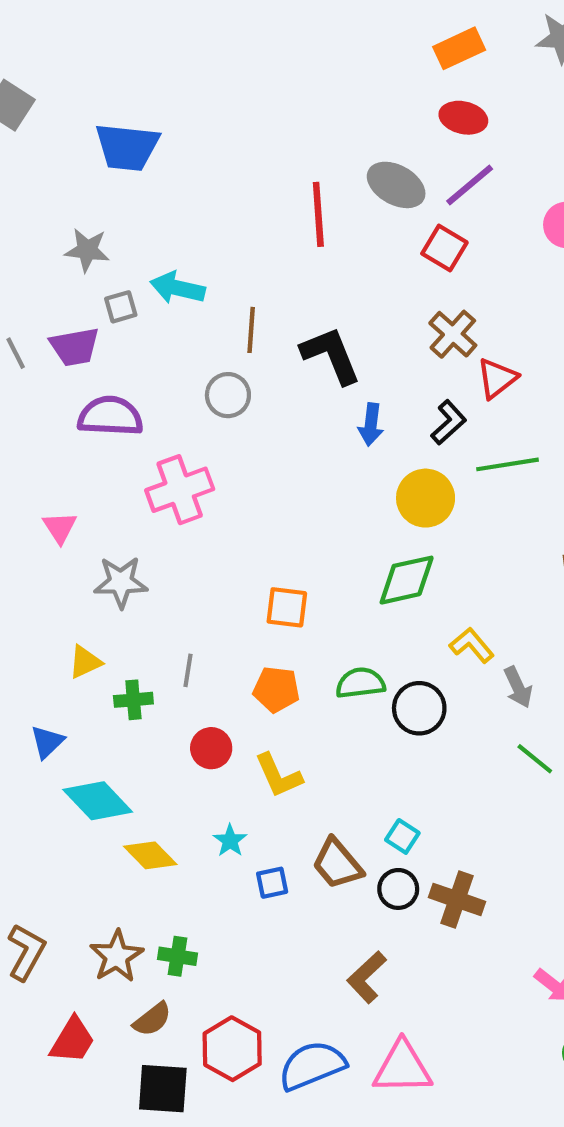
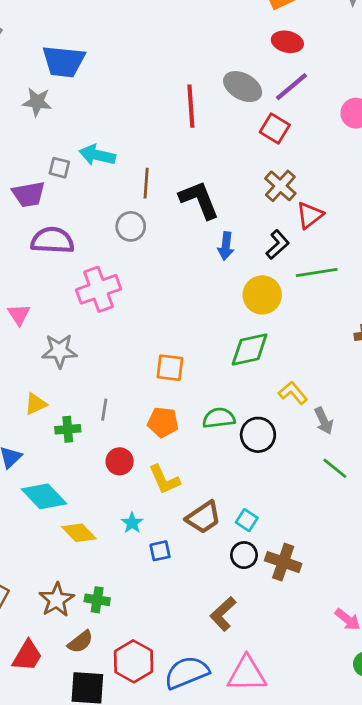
gray star: (87, 250) -> (37, 102), moved
gray square: (121, 307) -> (59, 168), turned 30
brown trapezoid: (337, 864) -> (203, 517), moved, turned -84

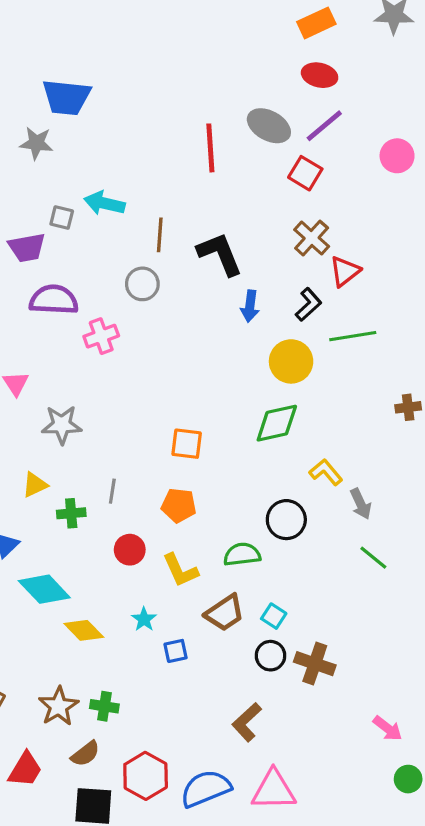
pink cross: (99, 289) -> (101, 336), moved, size x0.7
green semicircle: (219, 418) -> (242, 554), moved

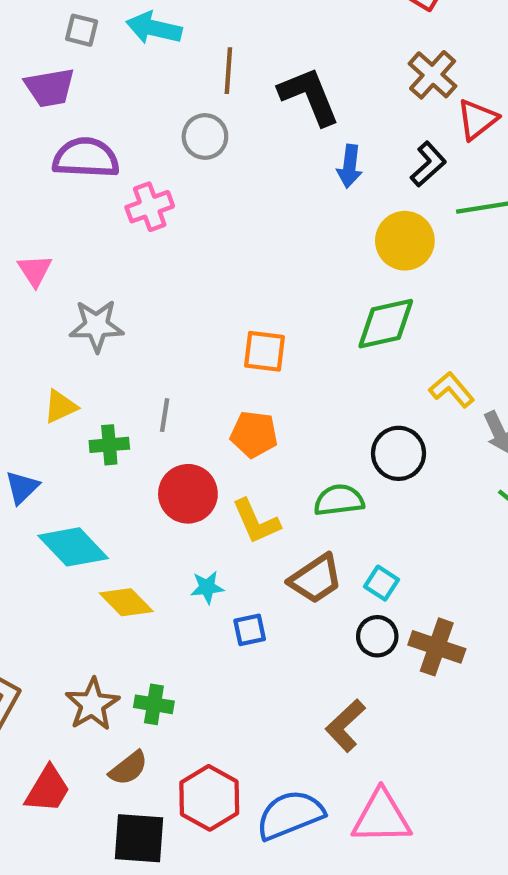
gray square: (62, 217) -> (82, 30), moved
red circle: (130, 550) -> (188, 494), size x1.4
cyan star: (144, 619) -> (207, 587), turned 30

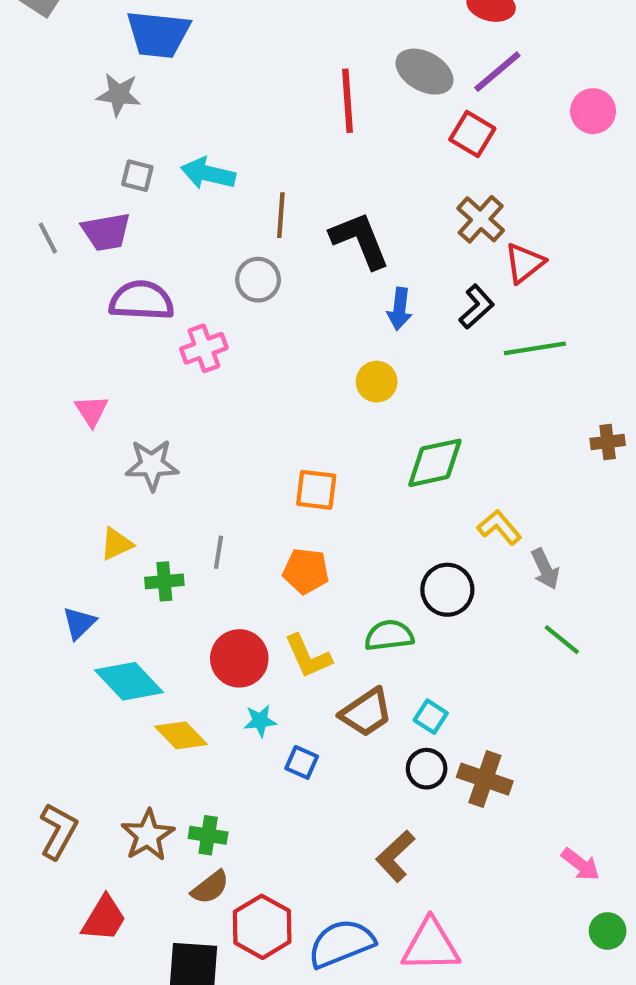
yellow circle: (405, 241) -> (377, 382), moved, size x0.7
red circle: (188, 494) -> (239, 658), moved
blue square: (250, 630) -> (302, 762), turned 36
brown semicircle: (128, 768) -> (210, 887), moved

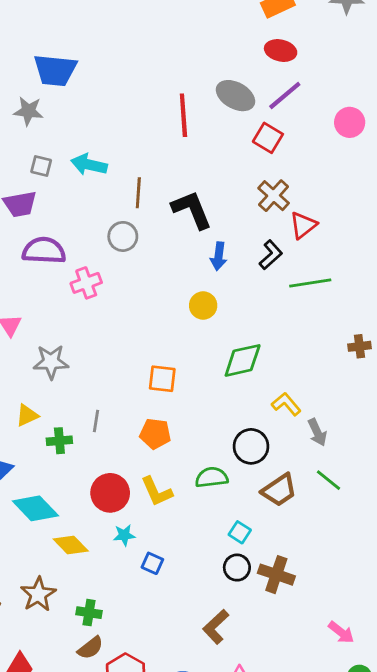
brown trapezoid: (366, 712) -> (279, 490), moved
brown star: (148, 835) -> (38, 594), moved

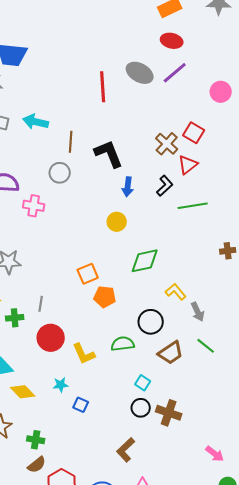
red square: (268, 138) -> (194, 133), moved
pink cross: (86, 283) -> (34, 206), turned 30
orange square: (162, 379) -> (88, 274), turned -30
orange pentagon: (155, 434) -> (105, 297), moved
red circle: (110, 493) -> (51, 338), moved

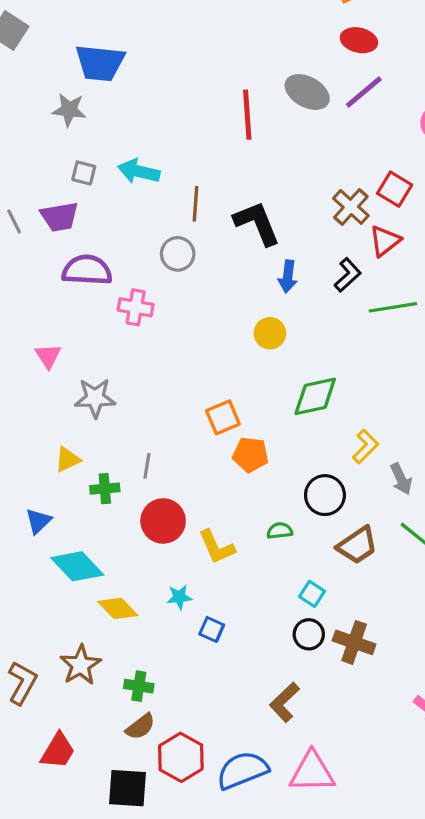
yellow L-shape: (176, 292) -> (365, 447), turned 85
green semicircle: (123, 344) -> (280, 531), size x0.7

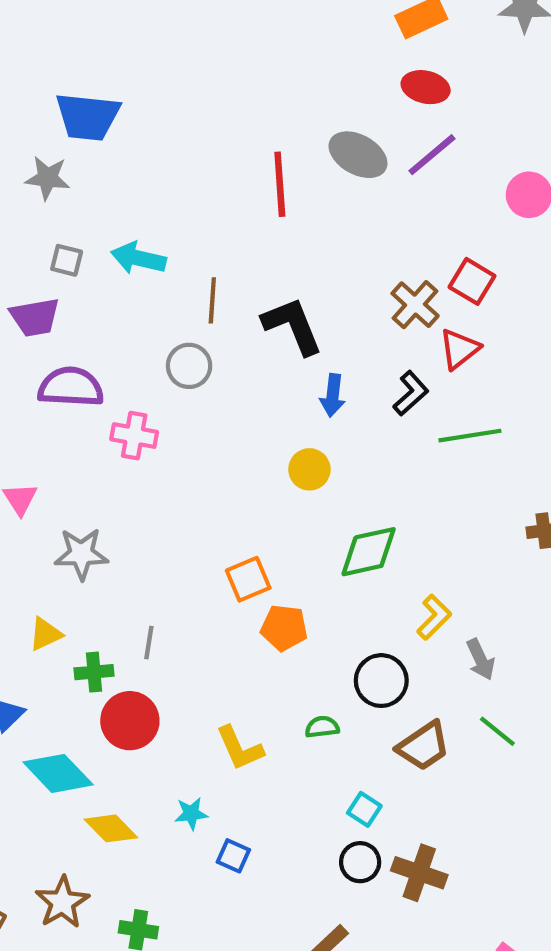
red circle: (163, 521) -> (130, 721), moved

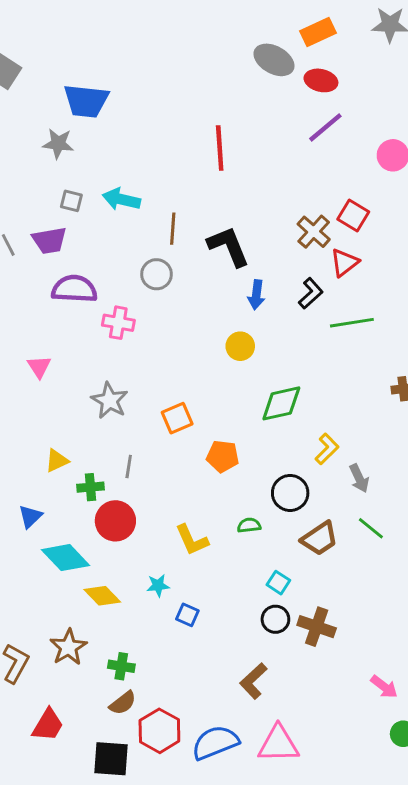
gray ellipse: (358, 155) -> (274, 60), moved
gray star: (81, 554) -> (110, 401), moved, turned 30
orange square: (248, 579) -> (177, 418), moved

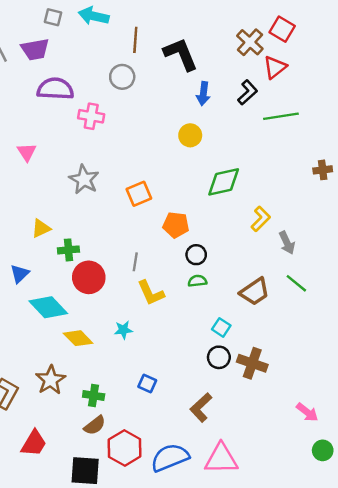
gray line: (129, 467) -> (135, 262), moved
black circle: (290, 493) -> (196, 255), moved, size x0.7
blue square: (187, 615) -> (147, 384), moved

